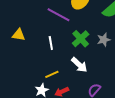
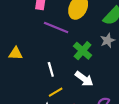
gray star: (104, 40) -> (108, 40), moved
white line: (51, 43) -> (51, 69), moved

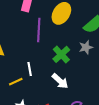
purple line: (56, 27) -> (39, 30), turned 65
yellow line: (56, 92) -> (16, 82), moved

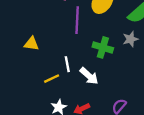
green cross: (61, 54) -> (103, 47), turned -30
white arrow: (60, 81) -> (89, 76), moved

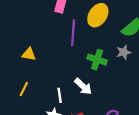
white line: (67, 64) -> (60, 95), moved
yellow line: (52, 79) -> (24, 89), moved, turned -40

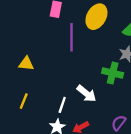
green cross: (97, 60) -> (113, 73), moved
white line: (60, 95) -> (62, 105), turned 32

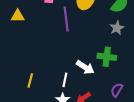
yellow triangle: (26, 64) -> (18, 16), moved
green cross: (113, 73) -> (107, 57), moved

